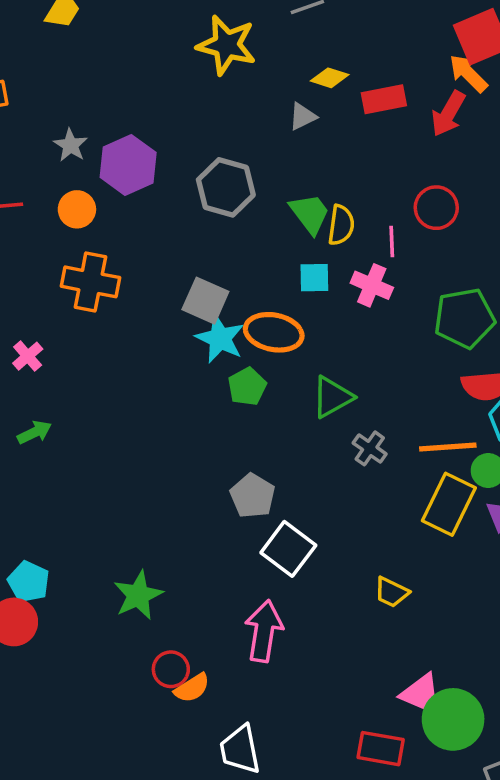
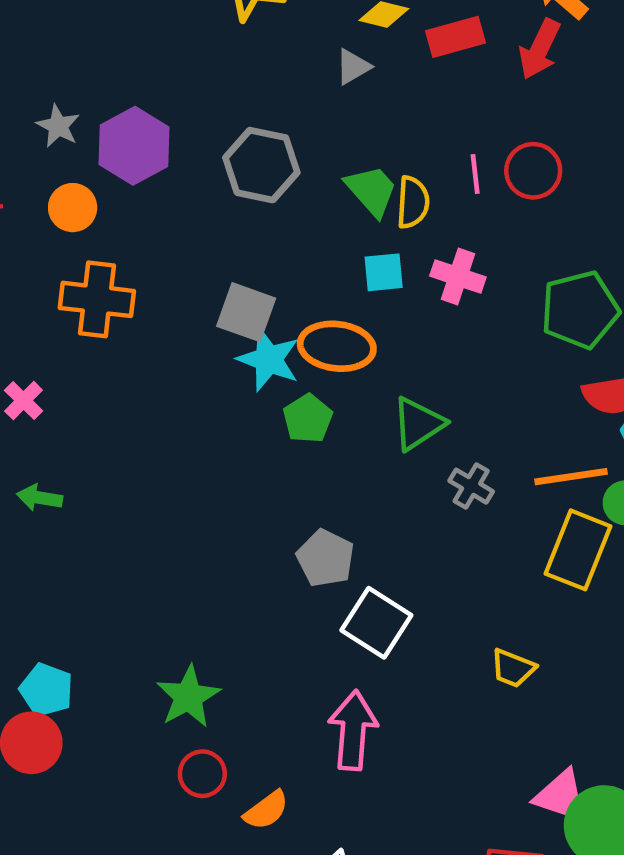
pink line: (392, 241) -> (475, 174), moved
green arrow: (34, 432) -> (39, 498), turned -140
red circle: (171, 669) -> (202, 774), moved

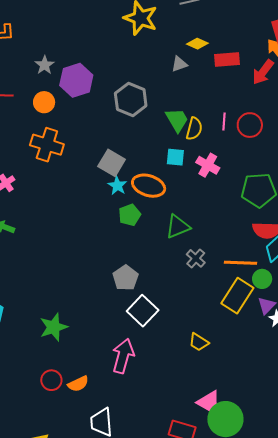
cyan star: (269, 359) -> (117, 186), size x0.7
red circle: (202, 774) -> (51, 380), moved

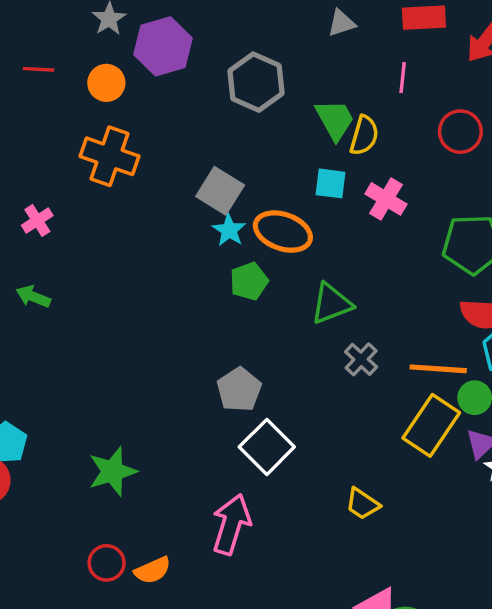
pink line: (224, 122) -> (403, 78), moved

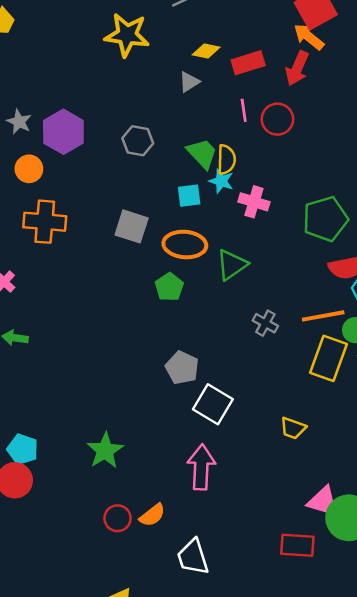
gray hexagon: (256, 82) -> (138, 141), size x0.7
red circle: (460, 132) -> (277, 119), moved
cyan square: (331, 183) -> (189, 196), moved
cyan star: (229, 230) -> (221, 181), moved
green triangle: (331, 304) -> (232, 265), moved

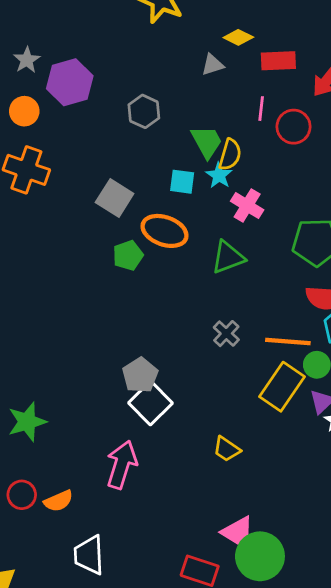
green triangle: (232, 265) -> (228, 257), moved
green pentagon: (169, 287) -> (128, 255), moved
gray pentagon: (182, 368) -> (140, 375), moved

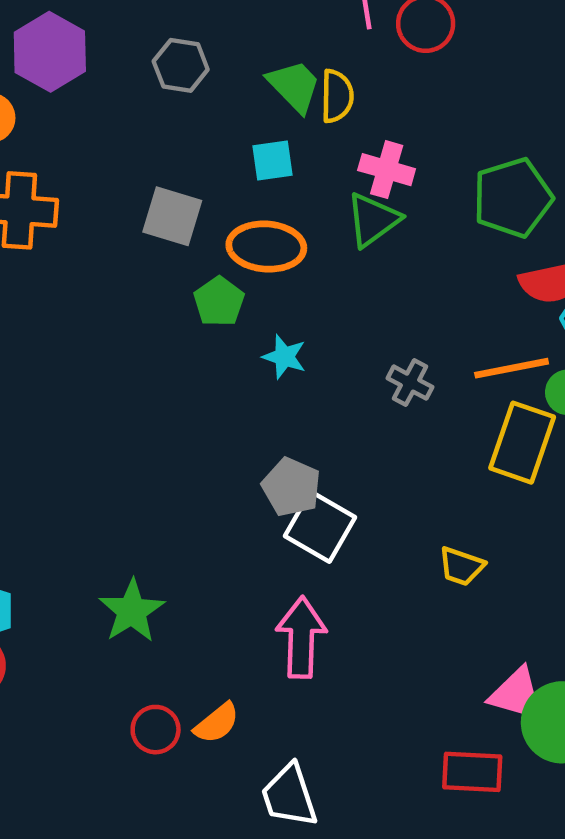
cyan star: (219, 175) -> (284, 357), moved
green triangle: (228, 257) -> (373, 220), moved

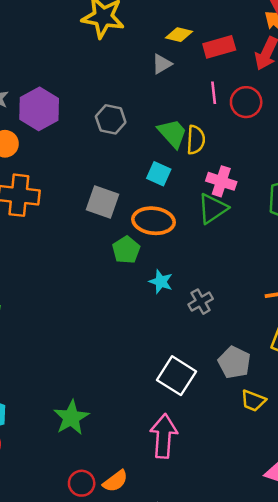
cyan square: (272, 160) -> (159, 174), turned 30
gray cross: (410, 383) -> (201, 302), moved, turned 30
gray pentagon: (291, 487) -> (234, 362), moved

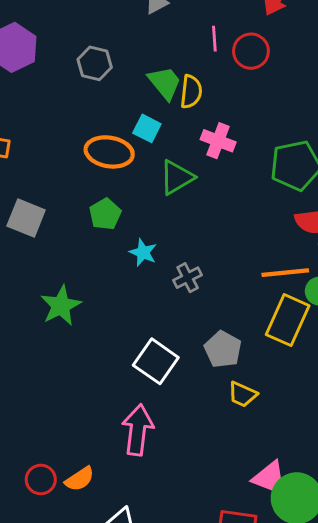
gray square: (103, 202) -> (26, 218), moved
green triangle: (213, 209) -> (177, 177), moved
orange ellipse: (153, 221) -> (109, 152), moved
green star: (71, 418) -> (61, 306), moved

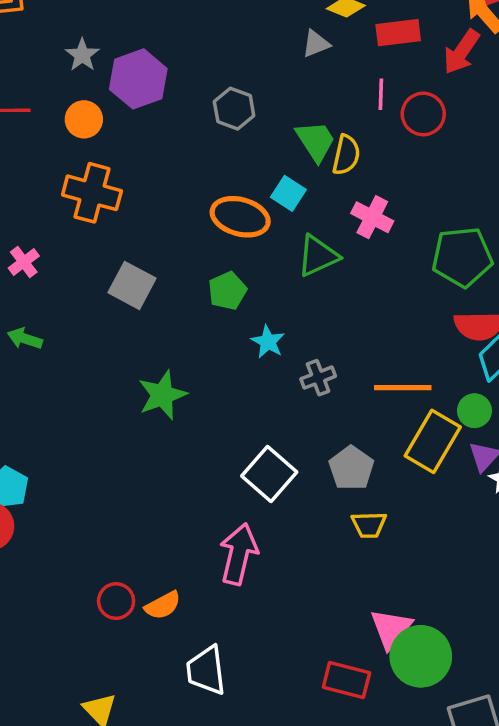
orange line: (285, 273) -> (403, 388), moved
yellow trapezoid: (242, 394) -> (369, 525), turned -32
pink triangle: (270, 478) -> (391, 629), turned 42

